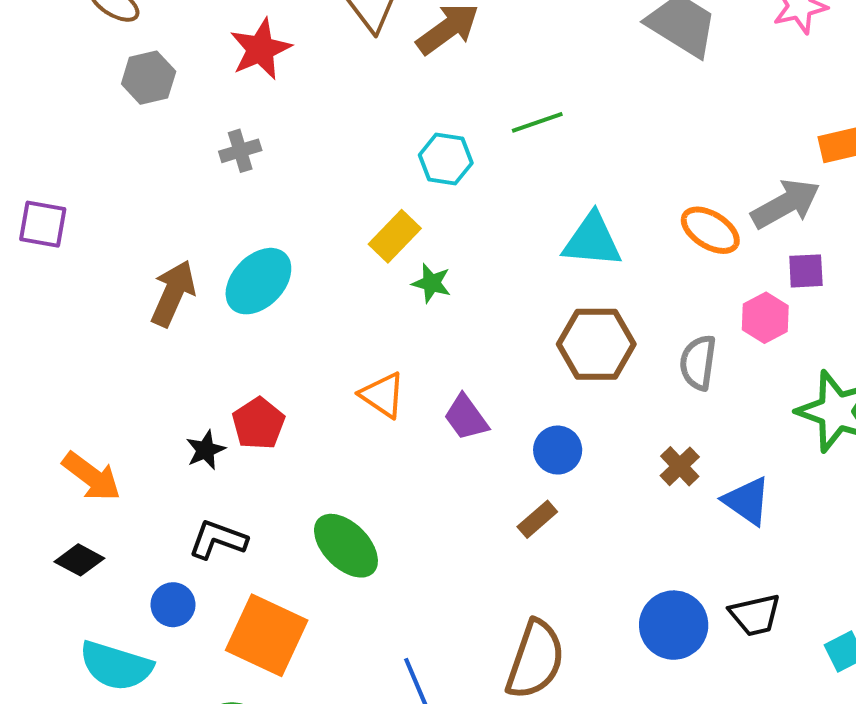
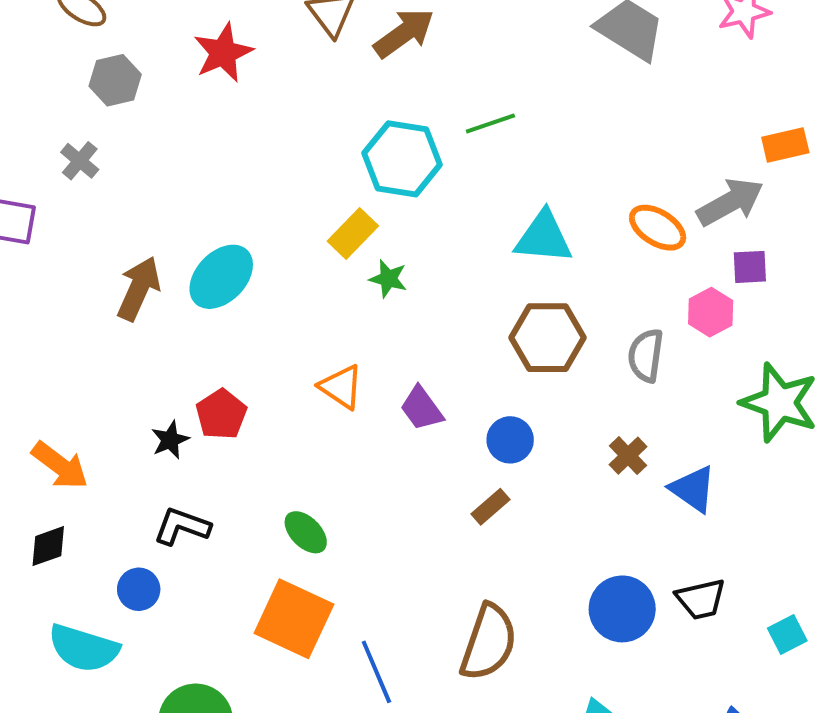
gray cross: (240, 151) -> (80, 161), moved, turned -33
cyan hexagon: (446, 159) -> (402, 159), size x1.5
green ellipse: (346, 546) -> (306, 532), size x0.7
black diamond: (79, 560) -> (48, 546), turned -48
orange square: (267, 635) -> (294, 619), moved

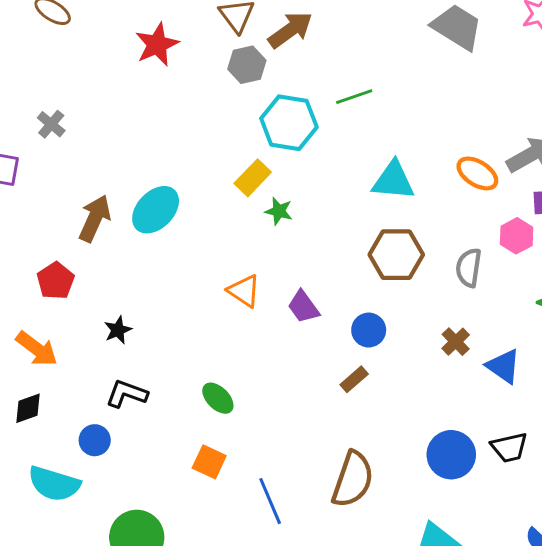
gray hexagon: (115, 80) -> (247, 65), moved
red pentagon: (221, 414) -> (56, 281), moved
orange square: (294, 619) -> (209, 462), size x0.6

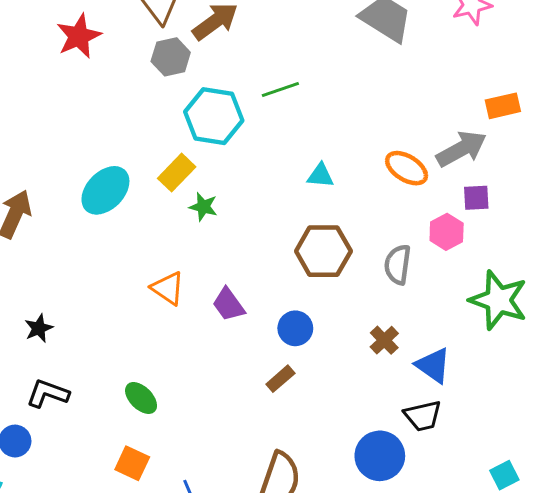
cyan triangle: (393, 181) -> (320, 176), size x0.6
cyan ellipse: (156, 210) -> (105, 190), moved
black trapezoid: (509, 447) -> (423, 416), moved

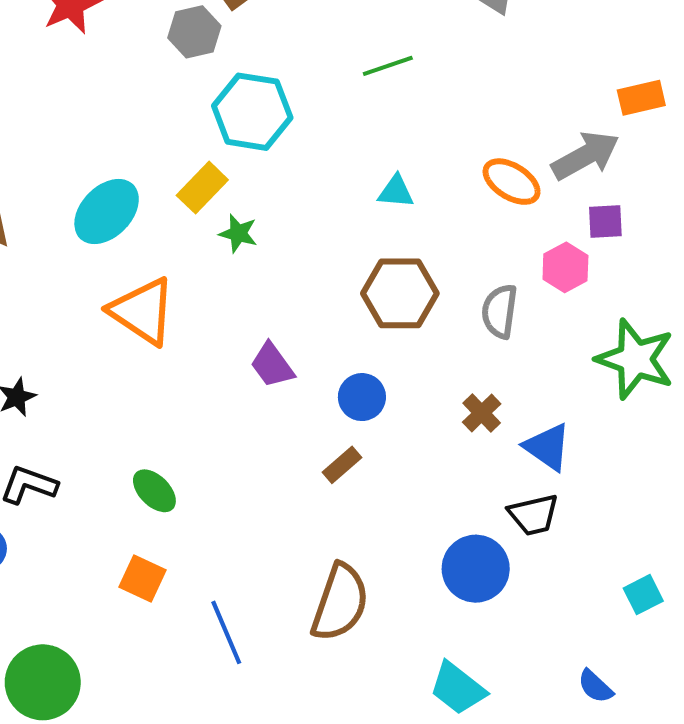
green line: (280, 90) -> (388, 66), moved
orange triangle: (168, 288) -> (142, 311), moved, size x1.5

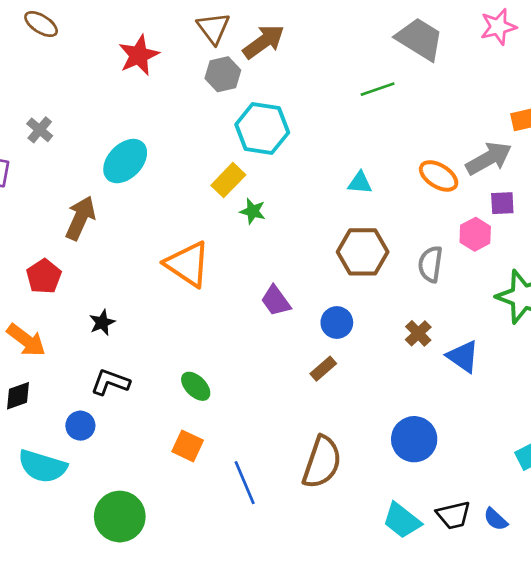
green line: (388, 66) -> (378, 89), moved
cyan ellipse: (107, 211) -> (125, 161), moved
black trapezoid: (534, 515) -> (453, 515), moved

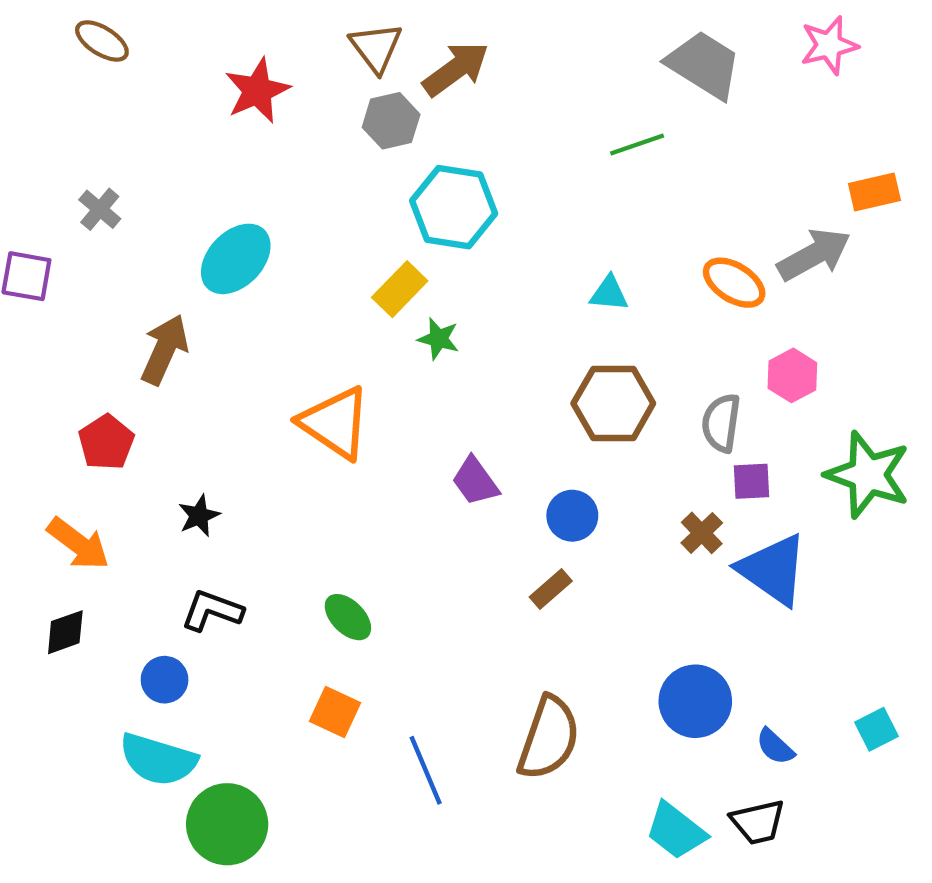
purple square: (502, 203) -> (751, 481), moved
blue triangle: (463, 356) -> (773, 570), size x1.4
cyan semicircle: (42, 466) -> (158, 760), moved
blue semicircle: (496, 519) -> (775, 747), moved

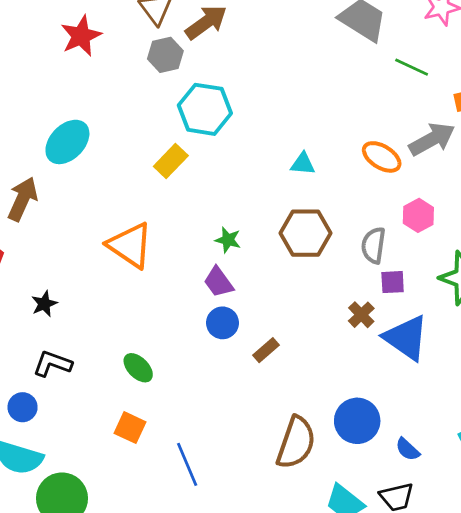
green line: (637, 145) -> (412, 67), moved, turned 44
green star: (439, 339) -> (228, 240), moved
blue circle: (572, 516) -> (223, 323), moved
brown semicircle: (549, 738) -> (296, 443), moved

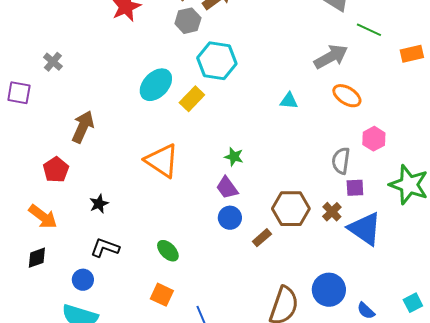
gray arrow: (432, 139) -> (331, 57), moved
cyan ellipse: (67, 142) -> (156, 85), moved
brown hexagon: (305, 233) -> (291, 209), moved

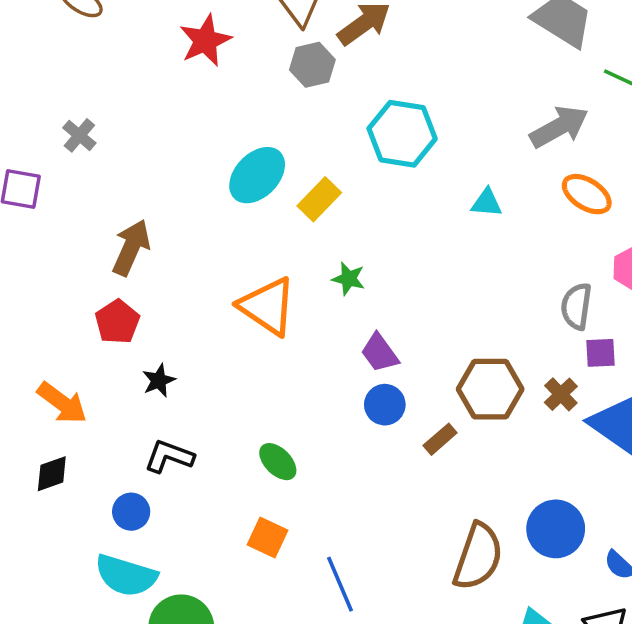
cyan hexagon: (217, 61) -> (402, 134), moved
green star: (234, 157) -> (349, 279), moved
red pentagon: (56, 170) -> (117, 322), moved

